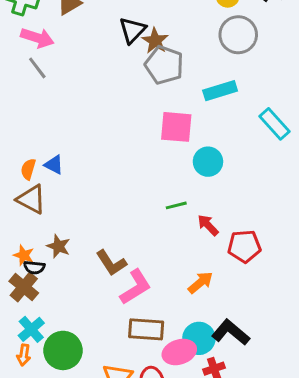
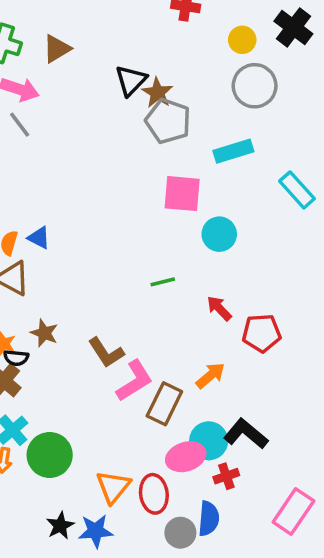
green line: (176, 205) -> (163, 282), moved
brown rectangle: (146, 329) -> (164, 404), moved, turned -68

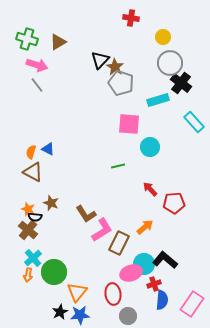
black cross: (293, 27) -> (181, 83), moved
green line: (163, 282) -> (118, 166), moved
orange triangle: (113, 487) -> (77, 292), moved
blue semicircle: (209, 519) -> (162, 300), moved

